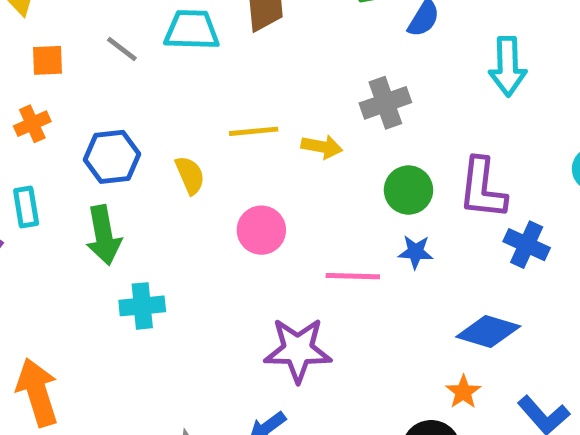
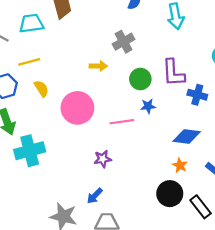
yellow line: (254, 131) -> (29, 62), moved
pink circle: (261, 230) -> (77, 108), size x1.5
cyan cross: (142, 306) -> (30, 151), size x1.5
purple star: (298, 350) -> (103, 159), size x0.6

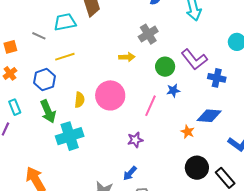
purple L-shape: (173, 73) -> (194, 59), turned -32
yellow semicircle: (41, 89) -> (80, 100), moved, turned 42
pink line: (122, 122) -> (151, 106), turned -55
orange star: (180, 165) -> (188, 132), moved

